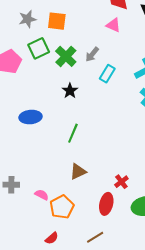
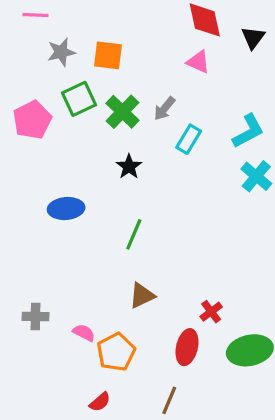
brown line: (95, 237) -> (169, 400), turned -36

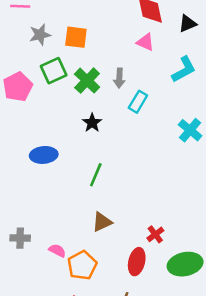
black triangle: (253, 38) -> (188, 24), turned 30
gray arrow: (164, 109) -> (119, 78), turned -36
cyan L-shape: (248, 131) -> (184, 69), moved

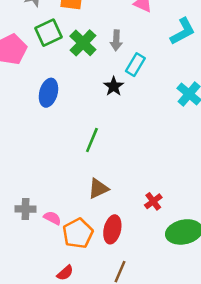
black star: (92, 123) -> (114, 86), moved
blue ellipse: (44, 155) -> (48, 93), moved, turned -70
gray cross: (20, 238) -> (25, 209), moved
red ellipse: (137, 262) -> (112, 229), moved

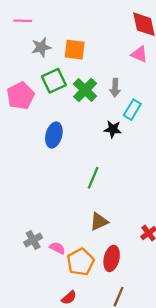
black star: (114, 86) -> (113, 129), turned -30
gray cross: (25, 209) -> (33, 240), turned -30

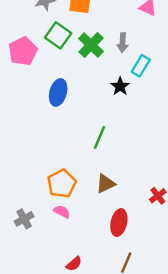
green square: (54, 81) -> (58, 35), turned -30
black star: (113, 129) -> (120, 86), turned 30
gray cross: (33, 240) -> (24, 219), moved
orange pentagon: (80, 262) -> (62, 184), moved

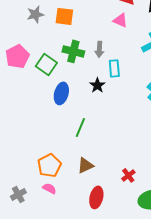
green square: (58, 35) -> (46, 64), moved
green cross: (91, 45) -> (73, 51), turned -30
cyan rectangle: (141, 66) -> (114, 68), turned -36
blue ellipse: (58, 92) -> (61, 93), moved

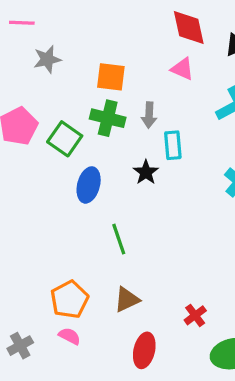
orange square: (64, 16) -> (111, 77), moved
green line: (80, 127) -> (119, 239), turned -42

